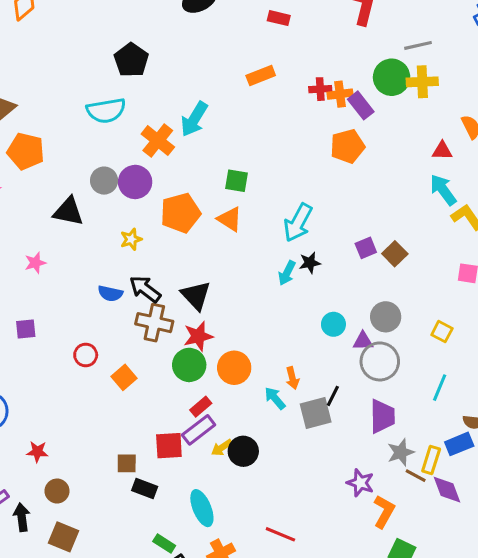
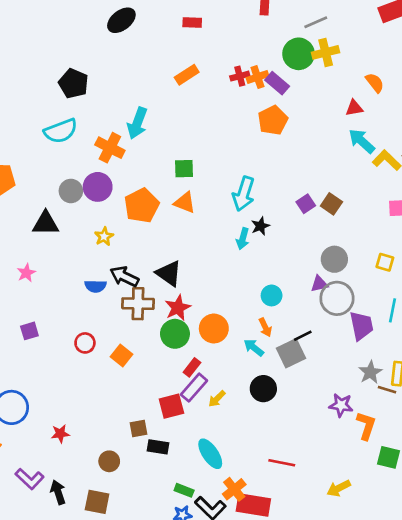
cyan circle: (333, 324) -> (272, 295), moved
black line: (333, 396) -> (303, 336), turned 48
purple trapezoid: (382, 416) -> (361, 326), moved
black circle: (243, 451) -> (263, 389), moved
brown circle: (57, 491) -> (109, 461), moved

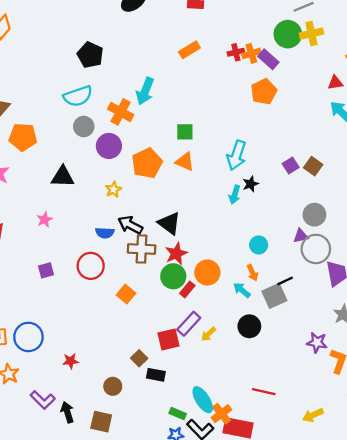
gray circle: (71, 191) -> (84, 127), moved
red circle: (85, 343) -> (91, 266), moved, size x1.5
red rectangle: (192, 367) -> (187, 289), moved
brown square: (138, 428) -> (139, 358), turned -35
cyan ellipse: (210, 454) -> (203, 400), moved

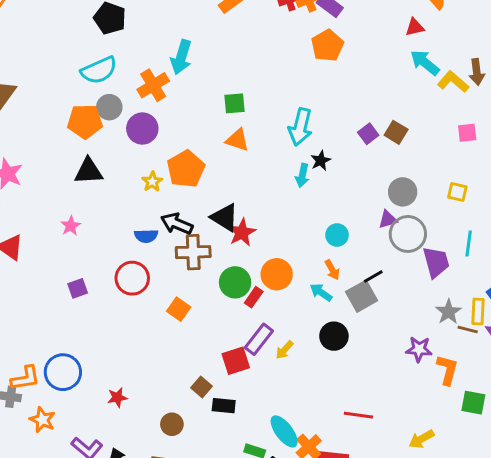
orange cross: (121, 112) -> (153, 85), turned 35
orange pentagon: (23, 137) -> (85, 121), moved
orange pentagon: (147, 163) -> (186, 169), moved
red star: (176, 254) -> (242, 232), moved

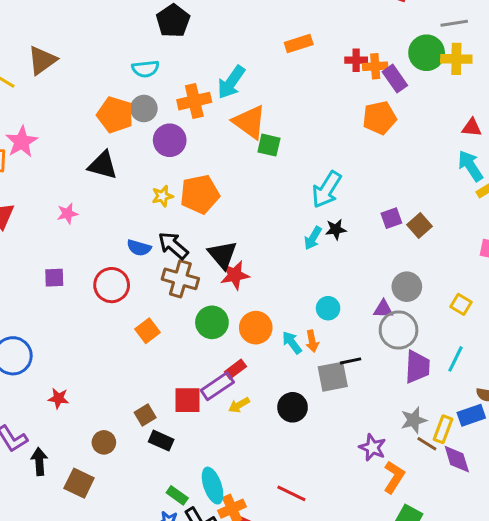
cyan semicircle: (99, 70) -> (145, 69), size x0.7
orange triangle: (237, 140) -> (249, 122), moved, size x1.4
cyan arrow: (321, 292) -> (292, 343), moved
red rectangle: (254, 297) -> (235, 369), moved

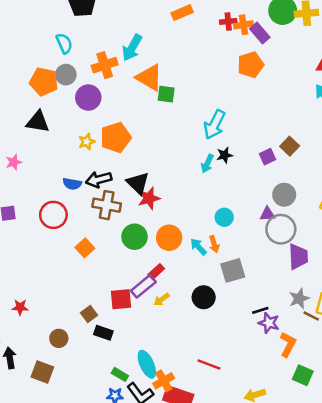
cyan semicircle: (145, 69) -> (64, 43), turned -102
purple square: (391, 218) -> (267, 157), moved
black arrow: (173, 245) -> (99, 179), turned -50
black line: (351, 361) -> (260, 310), moved

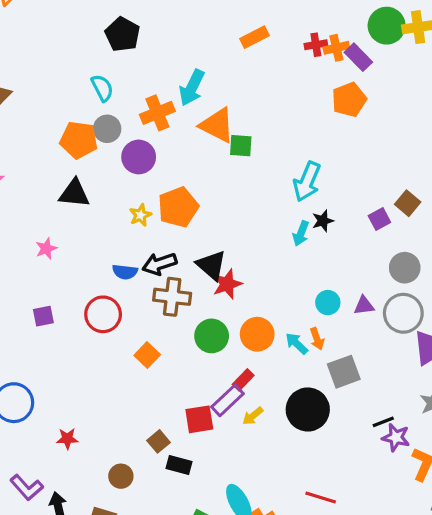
purple triangle: (267, 214) -> (364, 306), moved
black circle: (204, 297) -> (308, 410), size x1.4

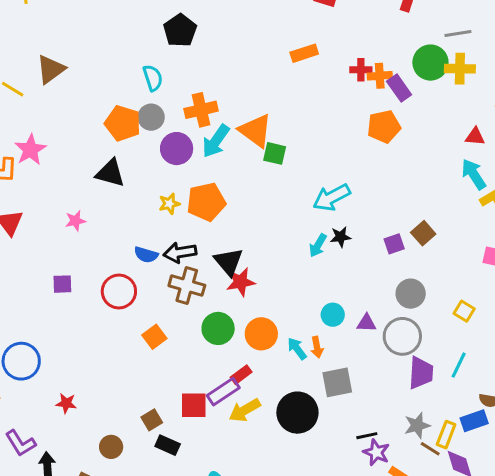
cyan arrow: (192, 88) -> (216, 141), moved
cyan arrow: (307, 182) -> (332, 197), turned 30
yellow arrow: (253, 416) -> (245, 410), size x1.5

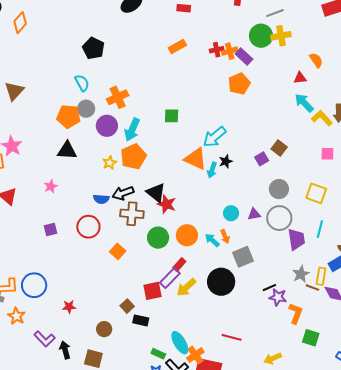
orange triangle: (255, 131) -> (196, 159), moved
cyan arrow: (216, 141) -> (132, 130), moved
red star: (241, 282) -> (167, 204), turned -30
yellow square: (464, 311) -> (316, 193), size x1.5

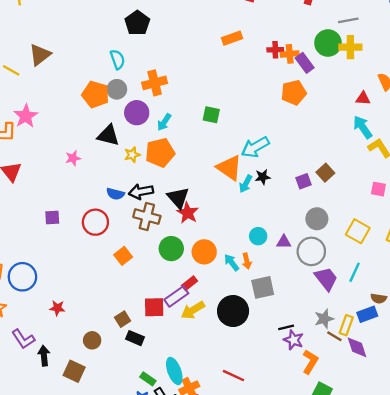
cyan arrow: (132, 130) -> (164, 122), size x0.7
black triangle: (67, 151) -> (108, 135), moved
pink star: (51, 186) -> (73, 158), moved
purple trapezoid: (296, 239) -> (326, 279), turned -40

